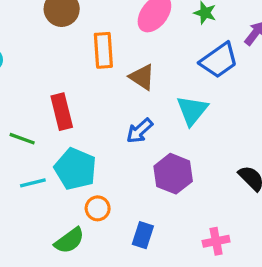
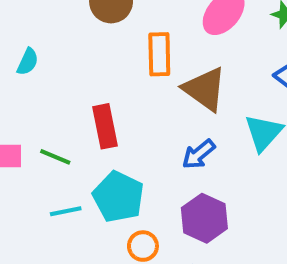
brown triangle: (142, 77) -> (205, 89), size x1.4
purple hexagon: (173, 174) -> (204, 218), moved

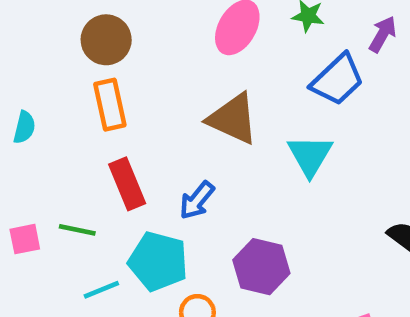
orange rectangle: (159, 54) -> (110, 105), moved
blue arrow: (199, 154) -> (197, 200), moved

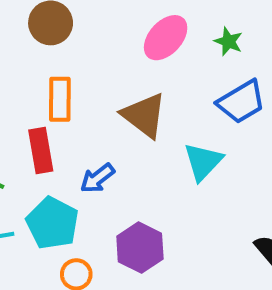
orange rectangle: (110, 105) -> (60, 99), moved

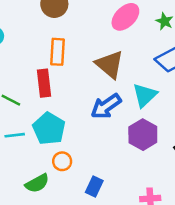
blue arrow: (97, 178) -> (106, 106), moved, size x1.4
purple hexagon: (140, 248) -> (143, 135), moved

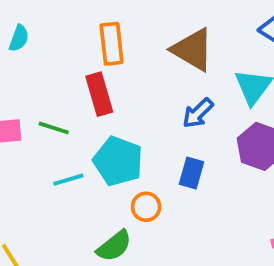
blue arrow: (106, 106) -> (198, 113), size x0.7
blue rectangle: (94, 186) -> (192, 173), moved

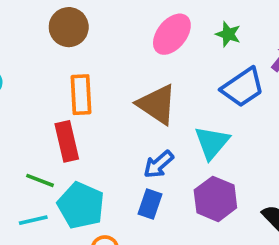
green line: (54, 128) -> (40, 180), moved
blue rectangle: (192, 173) -> (150, 204), moved

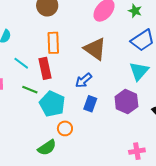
cyan triangle: (212, 143) -> (139, 71), moved
blue arrow: (159, 164) -> (83, 80), moved
cyan line: (33, 220) -> (21, 63), moved, turned 49

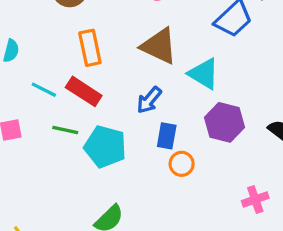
red rectangle: (45, 68) -> (84, 91), turned -35
cyan triangle: (139, 71) -> (204, 74), moved, turned -30
orange circle: (65, 128) -> (182, 164), moved

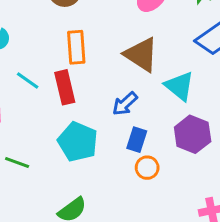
red rectangle: (84, 91) -> (65, 87), turned 36
green line: (65, 130) -> (17, 163), moved

